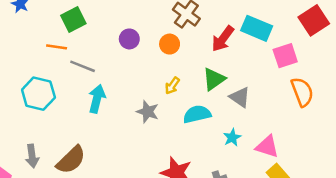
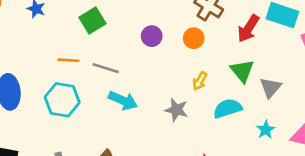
orange line: (57, 47) -> (69, 60), moved
green triangle: (214, 79) -> (242, 71), turned -30
gray triangle: (240, 97) -> (270, 88), turned 40
cyan arrow: (97, 99) -> (123, 100), turned 104

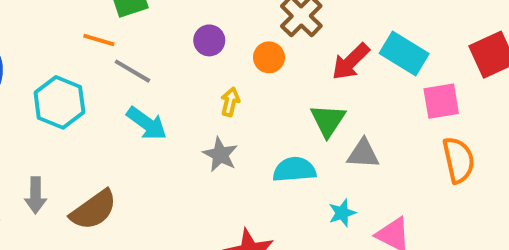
orange line: (69, 60) -> (99, 40), moved
yellow arrow: (200, 81) -> (230, 102), moved, turned 150
gray triangle: (270, 88) -> (363, 154), turned 40

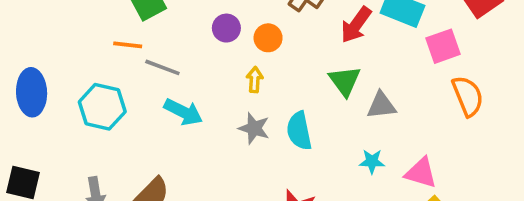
orange circle: (269, 57) -> (268, 38), moved
cyan semicircle: (294, 170) -> (299, 131), moved, turned -87
cyan star: (342, 213) -> (372, 161), turned 30

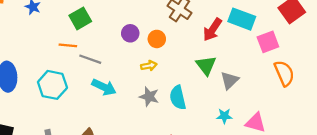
yellow arrow: (255, 80) -> (149, 66), turned 77
gray triangle: (381, 105) -> (230, 80), turned -36

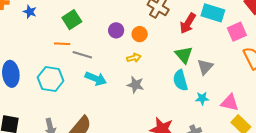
cyan semicircle: (178, 98) -> (180, 80), moved

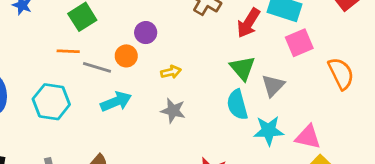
pink square: (237, 32) -> (299, 43), moved
orange circle: (140, 34) -> (126, 56), moved
cyan arrow: (96, 79) -> (116, 102), turned -45
cyan star: (202, 98) -> (269, 131), size x1.5

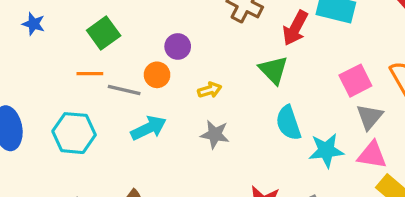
pink square: (299, 43) -> (355, 81), moved
green triangle: (243, 68) -> (273, 70), moved
gray triangle: (273, 86) -> (370, 117), moved

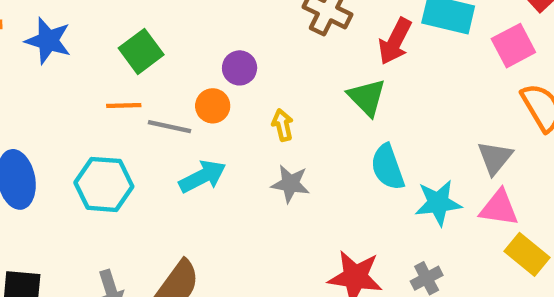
blue star: (34, 24) -> (48, 41), size x1.5
pink square: (355, 81) -> (513, 46), moved
yellow arrow: (210, 90) -> (283, 125), turned -85

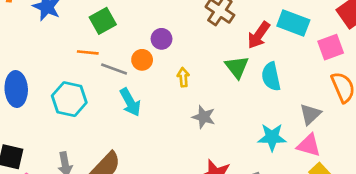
cyan semicircle: (388, 167) -> (271, 77), moved
cyan arrow: (203, 176) -> (130, 102), turned 80
gray star: (290, 184) -> (204, 117), moved

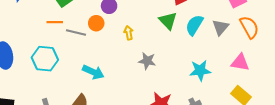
cyan semicircle: (271, 77) -> (194, 25), turned 50
cyan arrow: (130, 102) -> (93, 72), moved, turned -30
gray triangle: (310, 114) -> (220, 27), moved
pink triangle: (309, 145) -> (240, 62), moved

